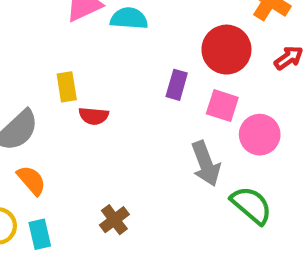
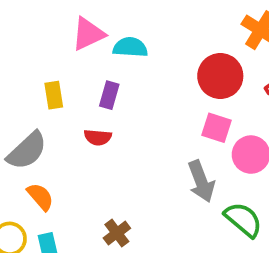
purple rectangle: (177, 85) -> (109, 95), moved
yellow rectangle: (67, 87) -> (54, 95), moved

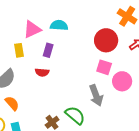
pink triangle: (88, 34) -> (32, 29), moved
green semicircle: (243, 220) -> (75, 115), moved

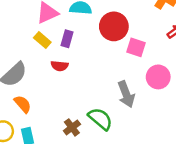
red circle: (106, 40) -> (114, 26), moved
yellow rectangle: (19, 50) -> (42, 40), moved, turned -40
pink square: (104, 67) -> (136, 47), moved

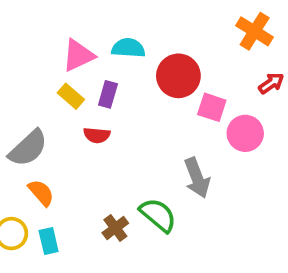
pink circle: (158, 77) -> (245, 133), moved

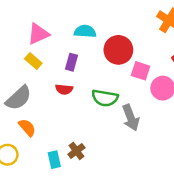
pink triangle: (78, 55) -> (38, 34), moved
yellow rectangle: (71, 96) -> (33, 61), moved
green semicircle: (158, 215) -> (105, 98), moved, turned 150
cyan rectangle: (49, 241) -> (54, 160), moved

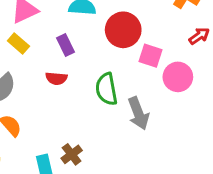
purple rectangle: (72, 62) -> (65, 45), turned -42
green semicircle: (105, 98) -> (106, 89), turned 70

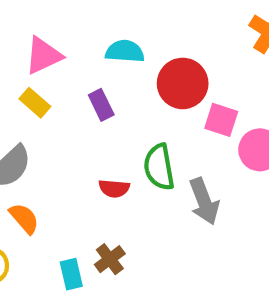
red semicircle: (56, 78) -> (114, 188), moved

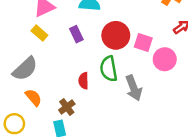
red circle: (183, 83) -> (116, 35), moved
red semicircle: (114, 188) -> (84, 81), turned 84
brown cross: (110, 259) -> (67, 107), moved

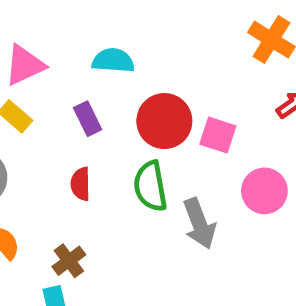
pink circle: (165, 59) -> (264, 191), moved
red semicircle: (84, 81) -> (81, 184), moved

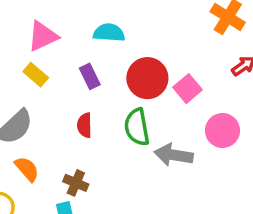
pink square: (218, 135) -> (188, 89), turned 32
gray arrow: (199, 223) -> (174, 155), turned 120
brown cross: (69, 261) -> (76, 183), turned -30

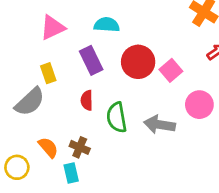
yellow rectangle: (36, 75) -> (48, 73), moved, turned 30
purple rectangle: (90, 76) -> (91, 60), size x1.4
green semicircle: (137, 127) -> (117, 117), moved
orange semicircle: (27, 169) -> (48, 147), moved

